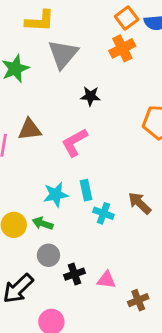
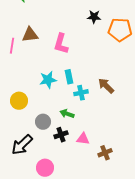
black star: (90, 96) -> (94, 17), moved
pink L-shape: (75, 142) -> (61, 44), turned -45
cyan cross: (103, 213) -> (81, 93), turned -32
green arrow: (43, 223) -> (67, 114), moved

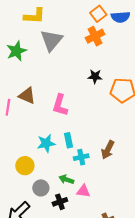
brown triangle: (30, 35) -> (27, 96), turned 30
brown arrow: (106, 86) -> (108, 150), turned -108
yellow circle: (19, 101) -> (25, 166), moved
pink triangle: (83, 139) -> (83, 191), moved

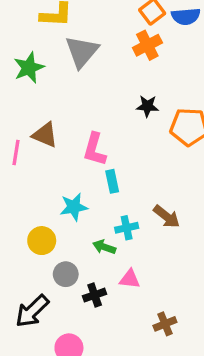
cyan rectangle: (68, 140) -> (112, 181), moved
brown arrow: (108, 150) -> (167, 217), turned -78
green arrow: (66, 179) -> (104, 247), moved

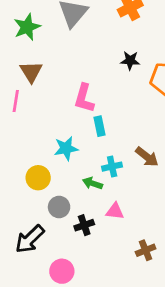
brown triangle: (45, 135) -> (31, 72), moved, turned 35

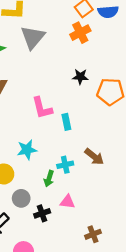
pink L-shape: (84, 98) -> (42, 108), turned -30
cyan rectangle: (100, 126) -> (66, 122), moved
green arrow: (93, 183) -> (49, 179), turned -91

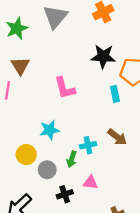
black star: (80, 77) -> (103, 56), size x1.5
cyan rectangle: (66, 122) -> (115, 94), moved
gray circle: (21, 198) -> (47, 170), moved

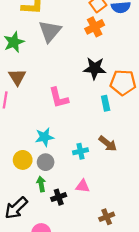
green arrow: (72, 159) -> (41, 184), moved, turned 152
gray circle: (47, 170) -> (46, 162), moved

